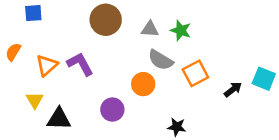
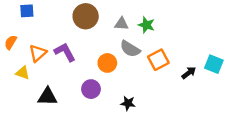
orange circle: (143, 84) -> (107, 63), moved
yellow triangle: (35, 100) -> (23, 73), moved, turned -40
black star: (177, 127) -> (128, 103), moved

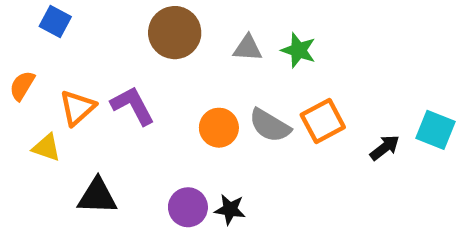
blue square: (27, 11) -> (55, 22), turned 32
gray semicircle: (130, 49) -> (270, 125), moved
purple circle: (91, 89) -> (188, 207), moved
black star: (128, 103) -> (230, 209), moved

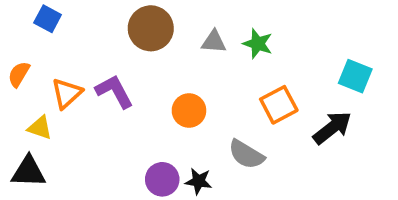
gray semicircle: (270, 125) -> (246, 154), moved
cyan square: (436, 130) -> (355, 76), moved
black arrow: (385, 148) -> (332, 128), size x1.5
black triangle: (97, 196) -> (28, 172), moved

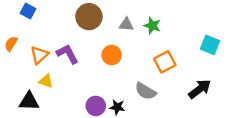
orange circle: (189, 111) -> (112, 55), moved
yellow triangle: (40, 128) -> (46, 81), moved
black arrow: (332, 128) -> (200, 89), moved
black triangle: (28, 172) -> (29, 101), moved

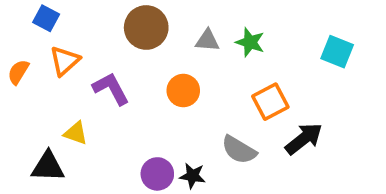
cyan square: (210, 45) -> (337, 52), moved
orange triangle: (39, 55) -> (65, 61), moved
black arrow: (200, 89) -> (304, 139), moved

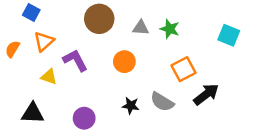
yellow triangle: (76, 133) -> (49, 77), moved
purple circle: (157, 174) -> (84, 118), moved
black star: (193, 176) -> (131, 106), moved

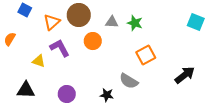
cyan square: (229, 35) -> (196, 22), moved
orange triangle: (44, 41) -> (52, 22), moved
orange circle: (124, 62) -> (93, 41), moved
black arrow: (206, 94) -> (185, 75), moved
black star: (131, 106) -> (107, 95), moved

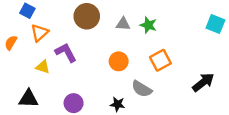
orange triangle: (52, 22) -> (39, 33), moved
orange circle: (93, 41) -> (119, 61), moved

